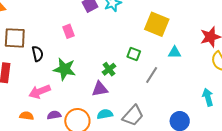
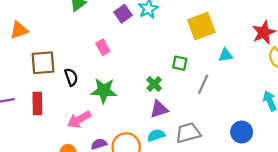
yellow square: (157, 24) -> (201, 26), turned -35
purple triangle: (100, 89) -> (159, 109), moved
gray trapezoid: (133, 116) -> (188, 133), turned -140

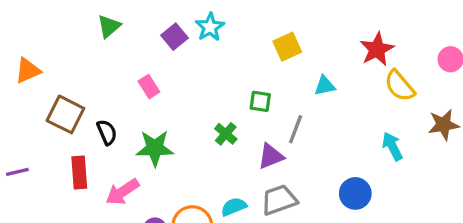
yellow square: (201, 26) -> (287, 47), size x0.7
brown square: (43, 63) -> (65, 114), turned 35
red rectangle: (37, 104) -> (79, 172), moved
purple triangle: (159, 109) -> (271, 156), moved

